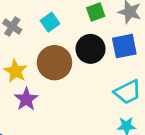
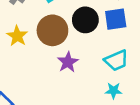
purple star: (26, 99) -> (68, 62), moved

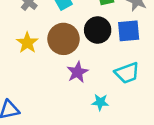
cyan star: (113, 91) -> (100, 102), moved

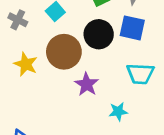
blue square: (129, 31) -> (132, 28), turned 30
cyan trapezoid: (127, 73) -> (140, 74), turned 35

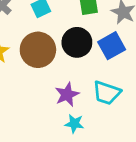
blue square: (132, 28) -> (112, 46), turned 32
purple star: (87, 84) -> (67, 95), moved

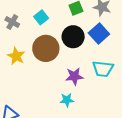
purple star: (67, 95) -> (74, 76), turned 30
cyan star: (74, 124) -> (67, 100), moved

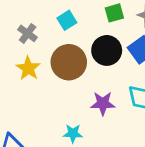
gray cross: (12, 22) -> (28, 33), moved
cyan star: (67, 100) -> (73, 133), moved

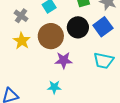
purple star: (103, 103) -> (64, 60), moved

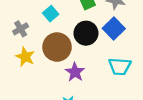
gray cross: (21, 16) -> (21, 29), turned 32
purple star: (64, 60) -> (75, 72), turned -30

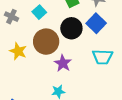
gray cross: (21, 29) -> (11, 17), moved, turned -32

